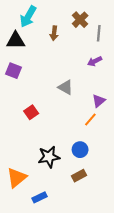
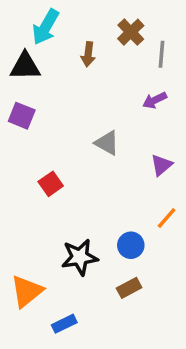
orange line: (90, 119) -> (167, 218), moved

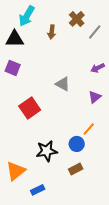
gray line: (161, 54) -> (95, 32), turned 35
purple arrow: (155, 100) -> (98, 68), moved
red square: (51, 184) -> (30, 108), size x1.5
orange line: (167, 218) -> (89, 129), moved

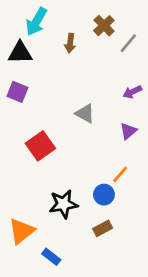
blue rectangle: (38, 190) -> (51, 257), turned 64

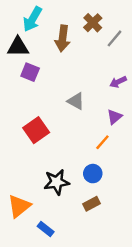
brown arrow: (70, 43) -> (63, 38), size x1.5
purple square: (17, 92) -> (30, 72), moved
orange line: (120, 174) -> (102, 142), moved

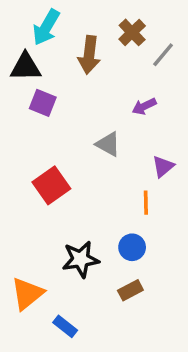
purple arrow: (118, 82) -> (144, 106), moved
orange line: (102, 142) -> (146, 203), turned -42

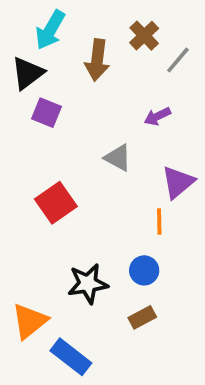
black triangle: (26, 67) -> (28, 73), turned -36
purple triangle: (163, 167) -> (178, 182), size x1.4
blue rectangle: (65, 326) -> (71, 357), size x1.5

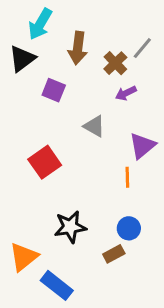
brown cross: (144, 36) -> (115, 63), moved
purple square: (46, 113) -> (54, 90), moved
blue circle: (144, 270) -> (129, 228), moved

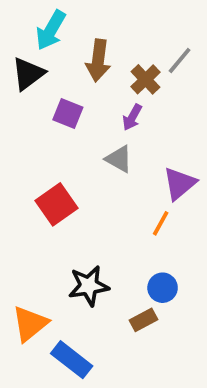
purple arrow: (126, 93) -> (132, 117), moved, turned -35
orange line: (127, 177) -> (161, 223), turned 30

